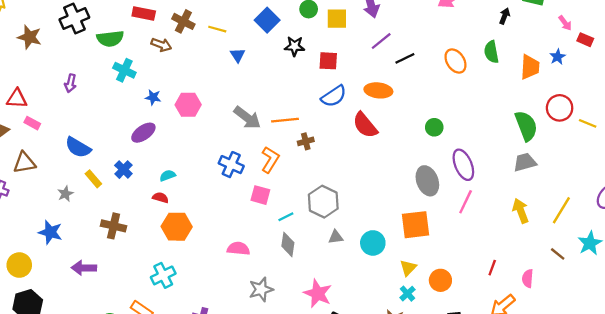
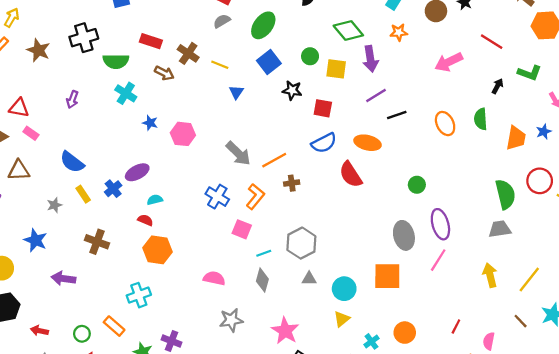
orange line: (285, 120) -> (274, 160), turned -30
purple ellipse: (143, 133) -> (137, 172), moved
yellow triangle: (408, 268) -> (342, 319), moved

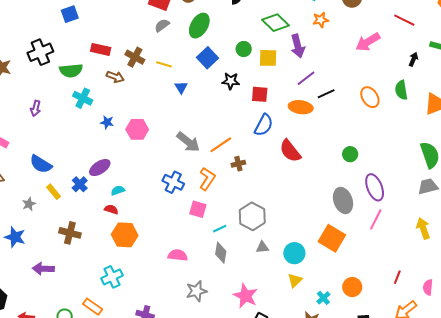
blue semicircle: (324, 143) -> (264, 125), turned -30
orange ellipse: (367, 143) -> (301, 107), moved
orange square: (387, 276) -> (332, 238), turned 36

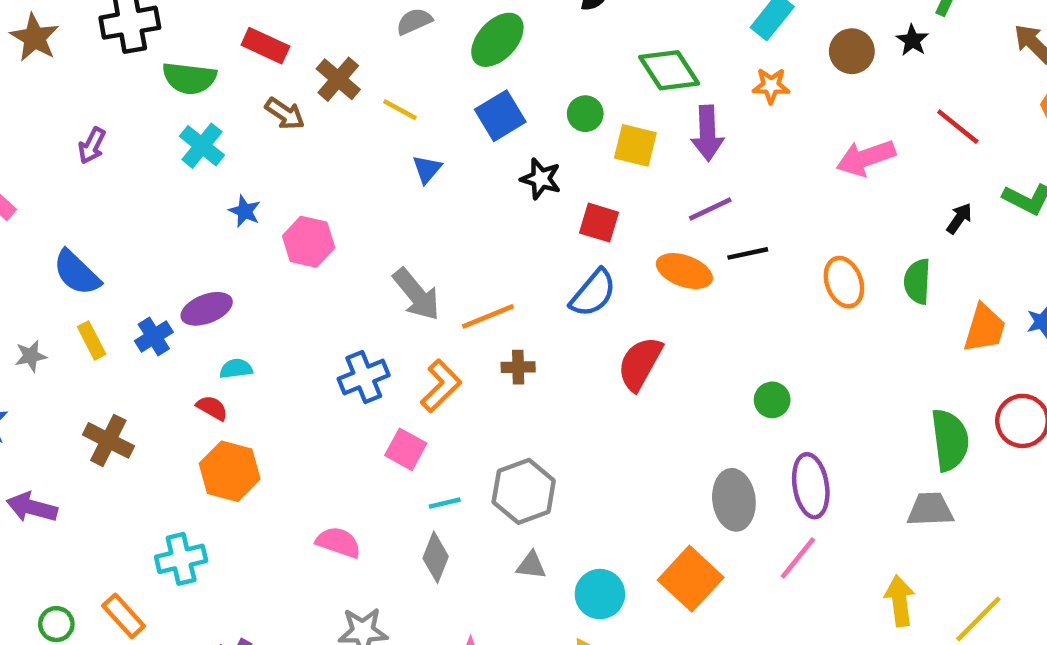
red semicircle: (290, 151) -> (640, 364), turned 55
blue cross: (173, 182) -> (364, 377), turned 30

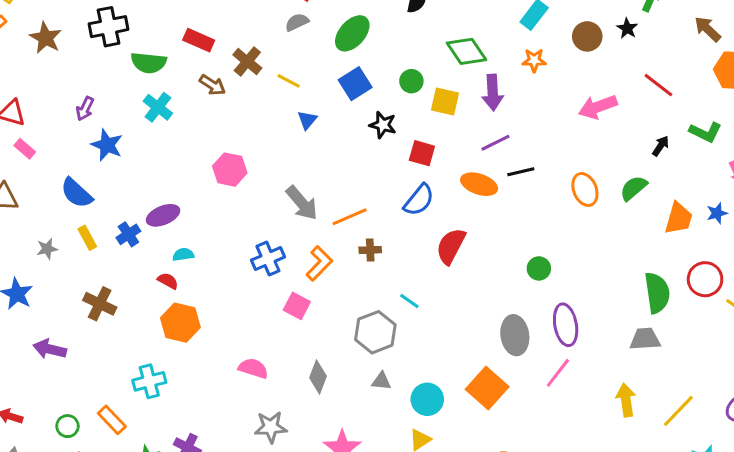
blue star: (245, 211) -> (107, 145), moved, size x1.5
green semicircle: (917, 281) -> (634, 188), turned 48
cyan line: (445, 503) -> (409, 301), moved, turned 50

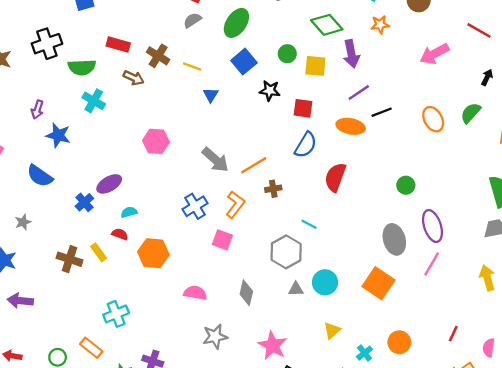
yellow rectangle: (87, 238) -> (99, 252), moved
orange hexagon: (180, 323) -> (153, 253), moved
purple arrow: (50, 349) -> (20, 301), moved
cyan circle: (427, 399) -> (325, 282), moved

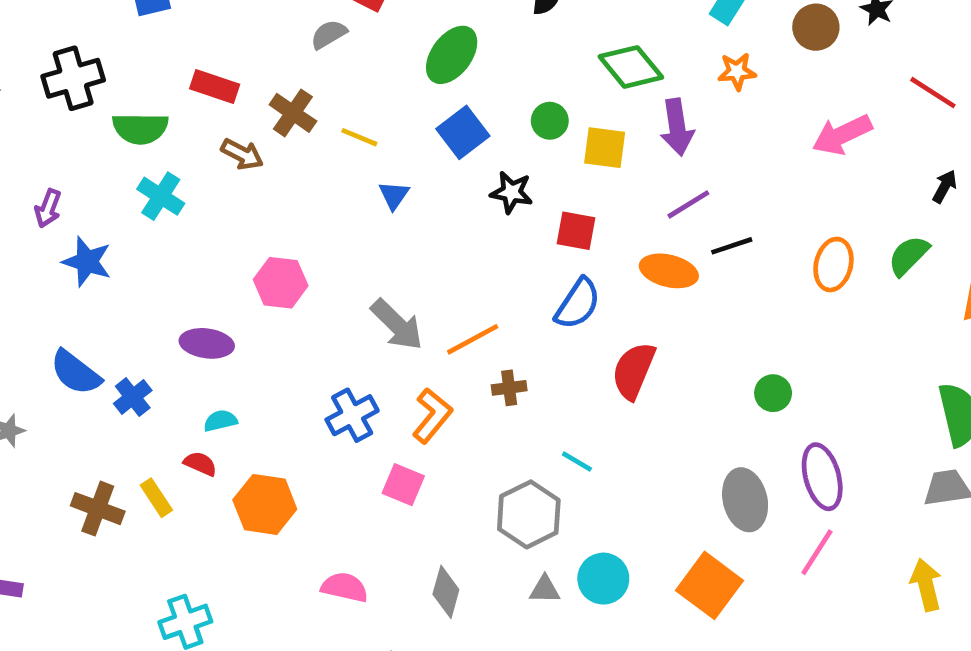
gray semicircle: (192, 20) -> (329, 34), moved
orange ellipse: (433, 119) -> (833, 265), turned 40
blue semicircle: (40, 176) -> (76, 373), moved
purple ellipse: (109, 184) -> (207, 343), moved, turned 35

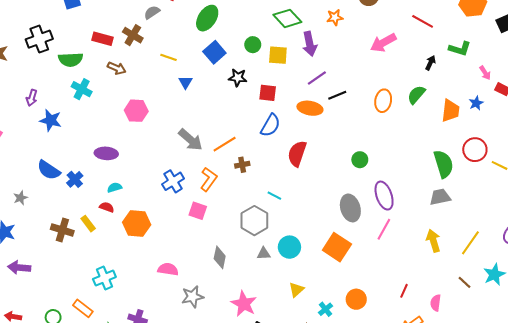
brown cross: (293, 113) -> (133, 35), moved
pink hexagon: (281, 283) -> (136, 111), moved
pink semicircle: (345, 587) -> (168, 269), moved

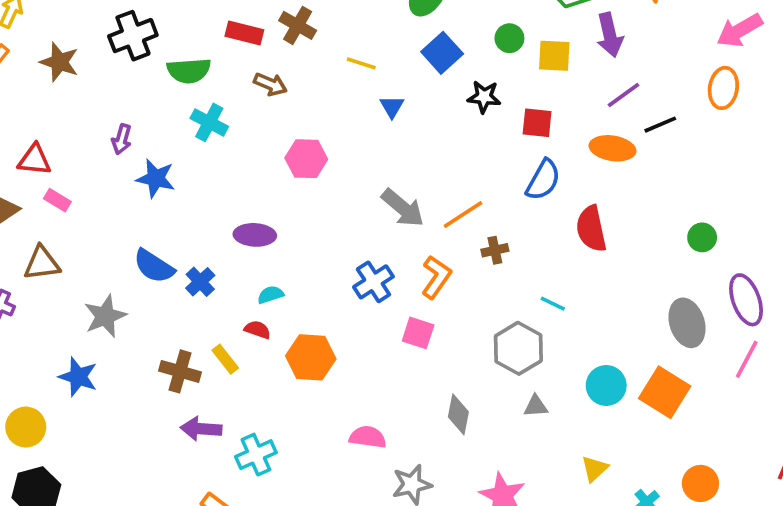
orange ellipse: (383, 101) -> (723, 88), moved
red semicircle: (297, 154) -> (591, 229), turned -30
gray star: (20, 198) -> (105, 316), size x1.6
cyan circle: (289, 247) -> (606, 385), moved
purple arrow: (19, 268) -> (201, 429), moved

